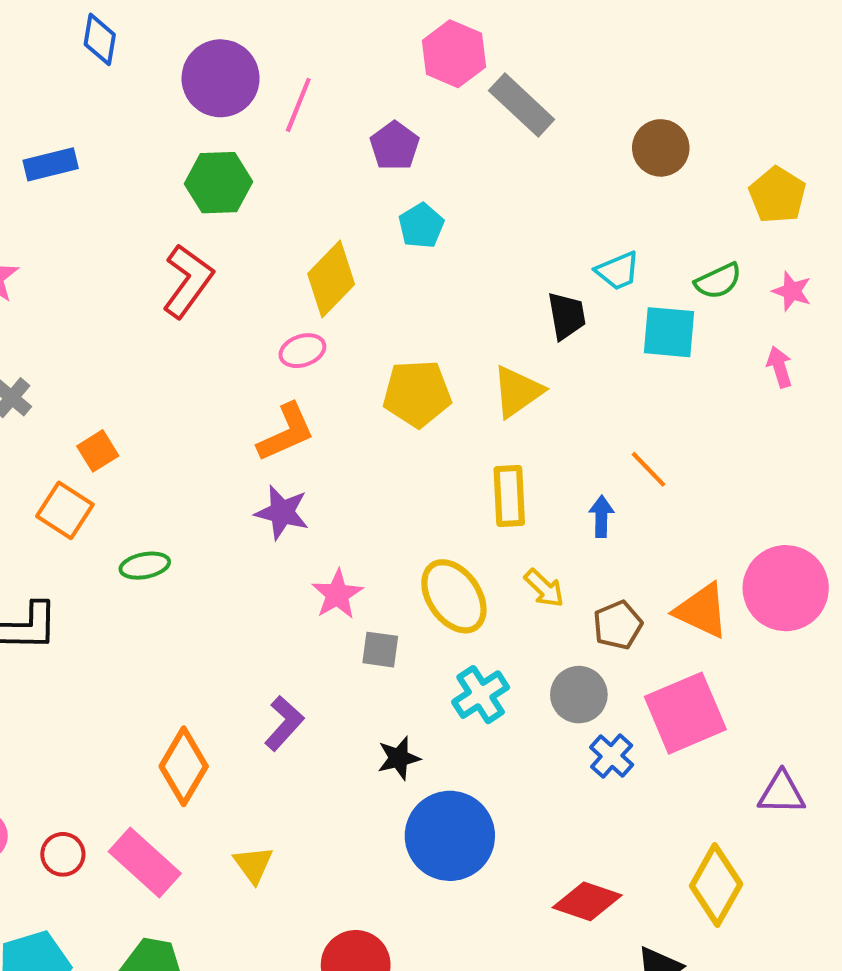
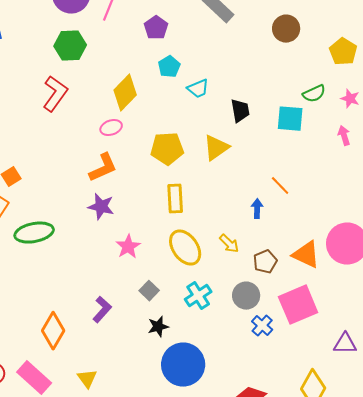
cyan trapezoid: (618, 271) -> (198, 89), moved
yellow rectangle: (509, 496) -> (175, 199), moved
green ellipse: (145, 566) -> (34, 233), size x1.6
gray square: (380, 650) -> (149, 291), moved, turned 36

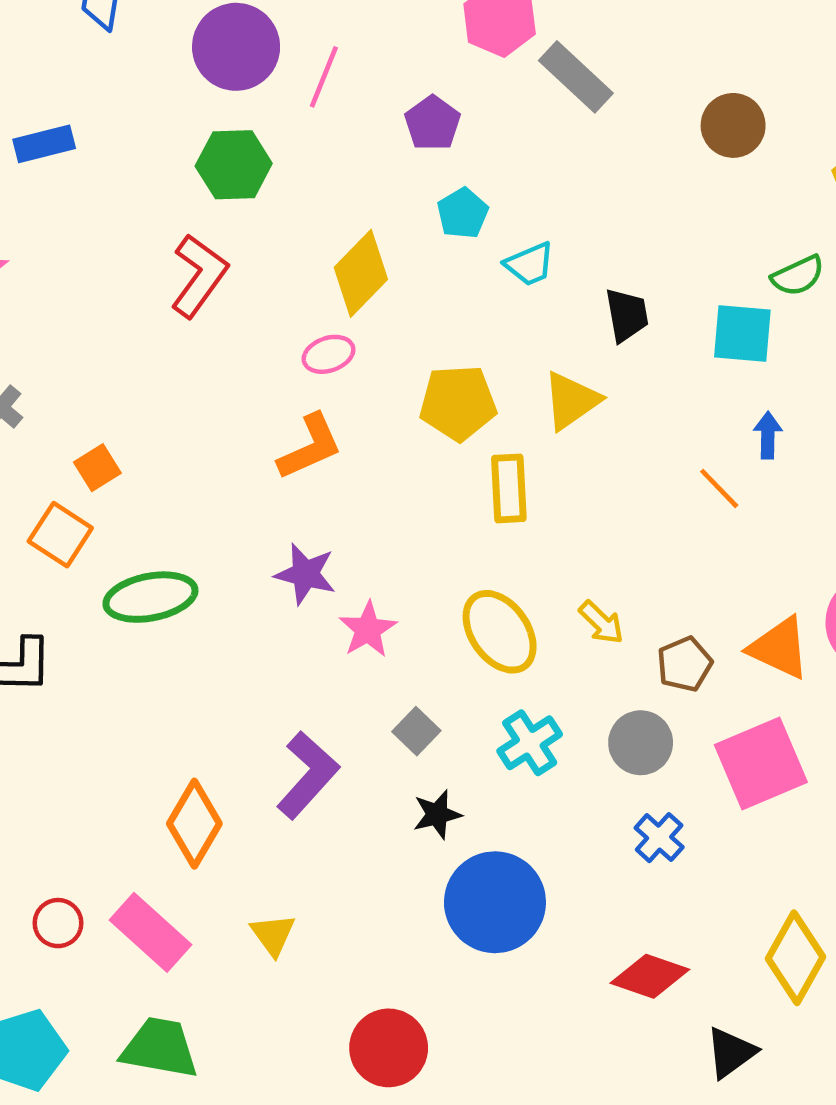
yellow rectangle: (175, 199) -> (509, 488), moved
purple star: (101, 207) -> (305, 574), moved
blue arrow: (257, 209) -> (768, 435), moved
purple L-shape: (102, 310) -> (308, 775), size x1.4
blue cross: (262, 326) -> (659, 838), moved

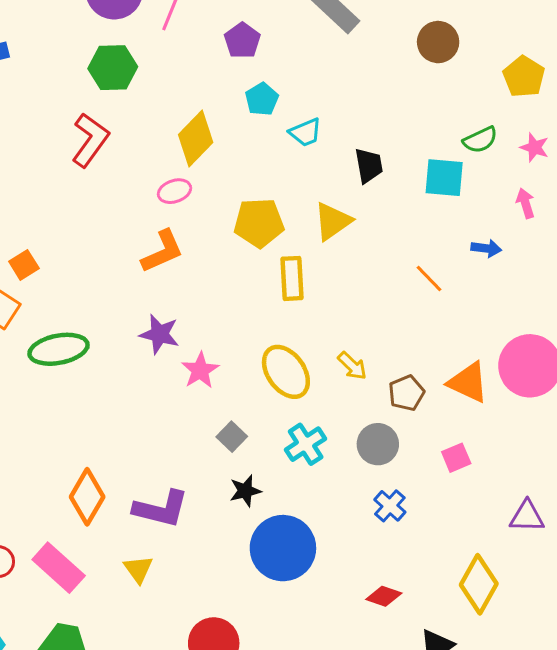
blue arrow: (768, 435) -> (486, 248), moved, turned 96
pink square: (761, 764) -> (456, 458), size x0.5
purple L-shape: (308, 775) -> (161, 509), moved, turned 62
red diamond: (650, 976) -> (384, 596), size x0.7

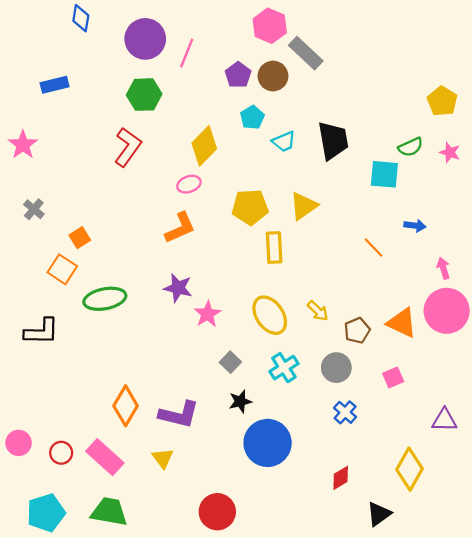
brown circle: (438, 42) -> (273, 76), moved
black trapezoid: (369, 166) -> (333, 140), moved, size x1.5
pink arrow: (525, 203) -> (443, 268), moved
red diamond: (384, 596) -> (341, 478), turned -50

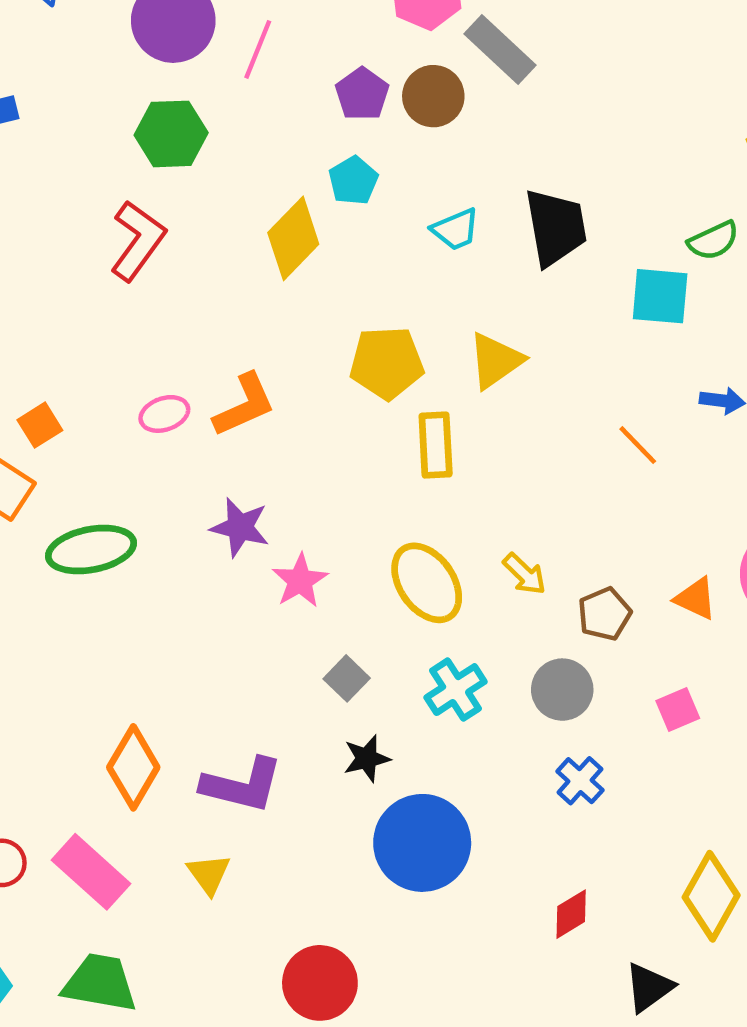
cyan pentagon: (252, 118) -> (353, 181), moved
pink ellipse: (189, 184) -> (164, 414), moved
orange triangle: (402, 323) -> (696, 598), size x0.7

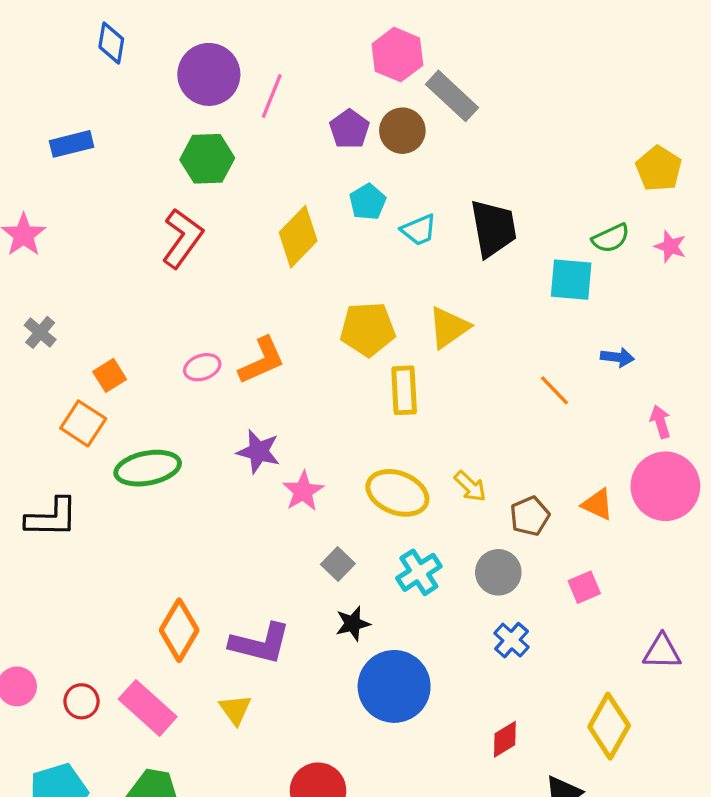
cyan pentagon: (353, 181) -> (368, 202), moved
yellow ellipse: (427, 583) -> (397, 493), turned -34

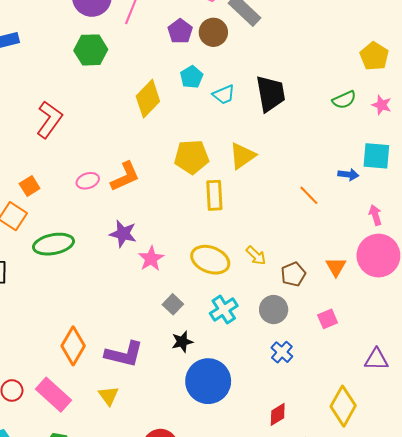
red L-shape: (182, 238) -> (49, 119), moved
cyan square: (571, 280) -> (376, 156), moved
orange triangle: (598, 504) -> (336, 267), turned 35

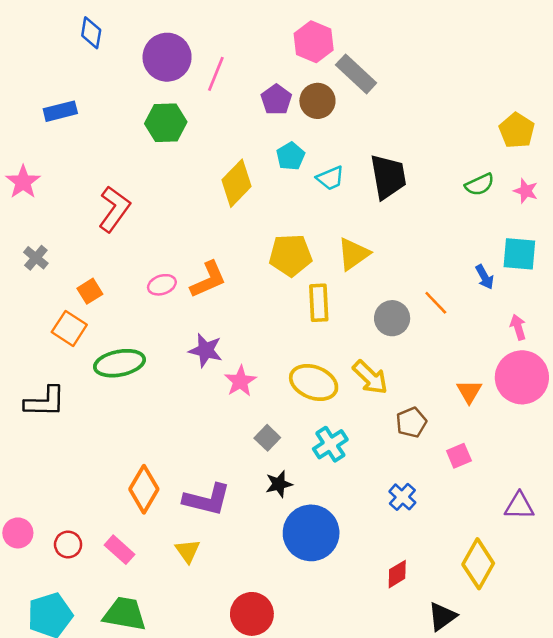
blue arrow: (348, 175) -> (485, 277), turned 54
yellow arrow: (256, 256) -> (370, 377), size x1.4
brown pentagon: (293, 274) -> (411, 422), moved
gray circle: (274, 310) -> (392, 318), moved
pink rectangle: (53, 395) -> (119, 550), size x0.7

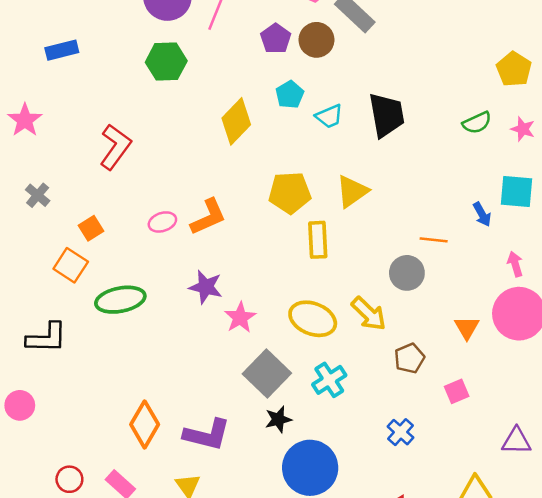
orange line: (436, 303) -> (434, 240), turned -40
gray circle: (392, 318) -> (407, 273), moved
gray square: (267, 438) -> (267, 374), size x1.8
pink circle: (18, 533) -> (20, 405), moved

